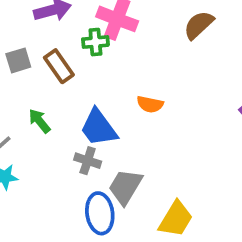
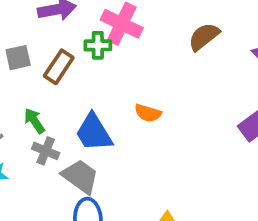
brown rectangle: (59, 66) -> (59, 67), turned 64
gray cross: (88, 161) -> (46, 151), moved
gray trapezoid: (125, 187) -> (80, 176), moved, turned 90

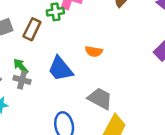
gray cross: (46, 151) -> (22, 80), moved
gray trapezoid: (80, 176) -> (100, 98), moved

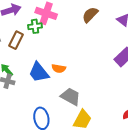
orange semicircle: (94, 51) -> (59, 68), moved

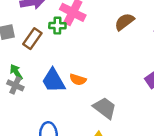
gray trapezoid: (71, 97) -> (105, 108), moved

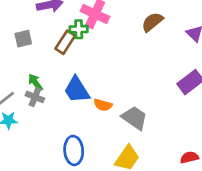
brown rectangle: (32, 39) -> (65, 42), moved
orange semicircle: (78, 80) -> (103, 105), moved

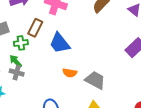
green cross: (79, 29) -> (21, 43), moved
blue trapezoid: (77, 90) -> (60, 43), moved

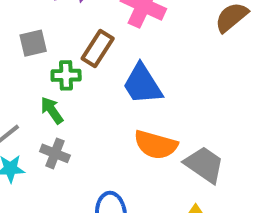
gray cross: (17, 73) -> (55, 153), moved
orange semicircle: (70, 73) -> (156, 145), size x1.5

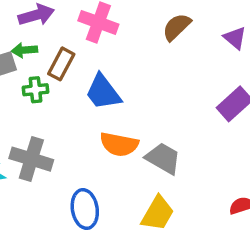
green arrow: (52, 110) -> (24, 50), moved, turned -55
gray cross: (55, 153) -> (31, 159), size x1.6

